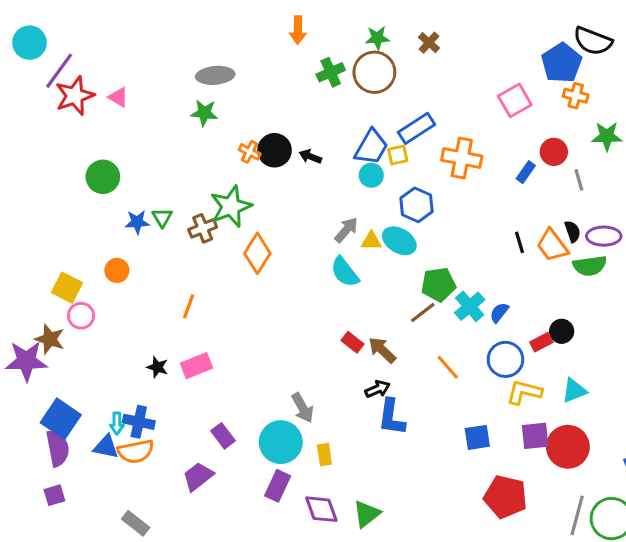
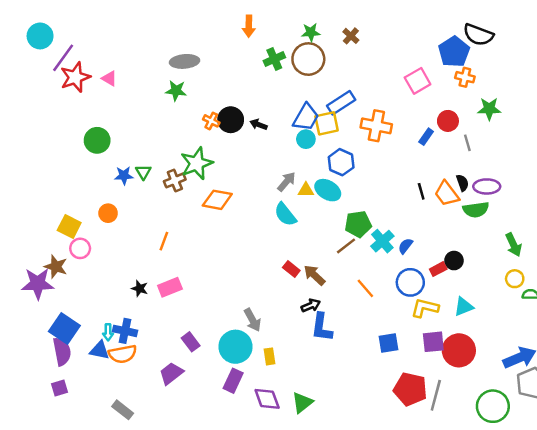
yellow square: (398, 155) -> (327, 123), size x1.5
orange diamond: (257, 253) -> (217, 200), turned 68
gray line: (577, 515) -> (436, 395), moved

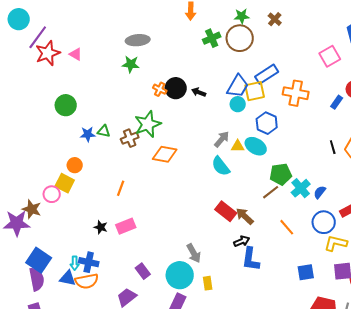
green triangle: (143, 172) -> (104, 131), turned -48
yellow square: (69, 227) -> (65, 183), moved
red rectangle: (291, 269) -> (226, 211), size x1.5

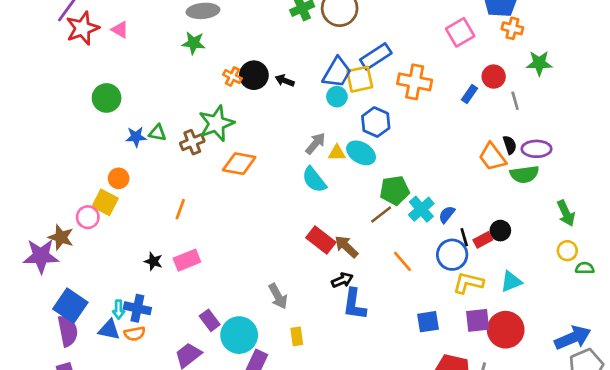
black line: (333, 147) -> (464, 237), moved
cyan circle: (180, 275) -> (239, 335), moved
orange semicircle: (87, 281) -> (135, 334), size x0.7

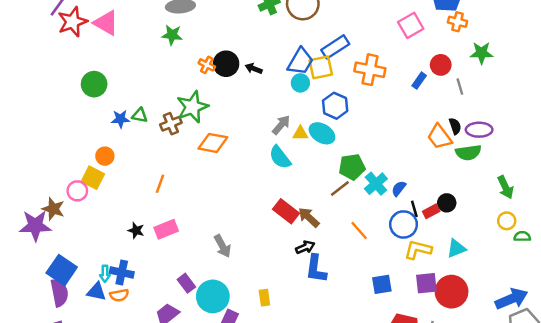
pink triangle: (120, 30) -> (106, 23), size x1.6
gray arrow: (278, 296) -> (222, 246), moved

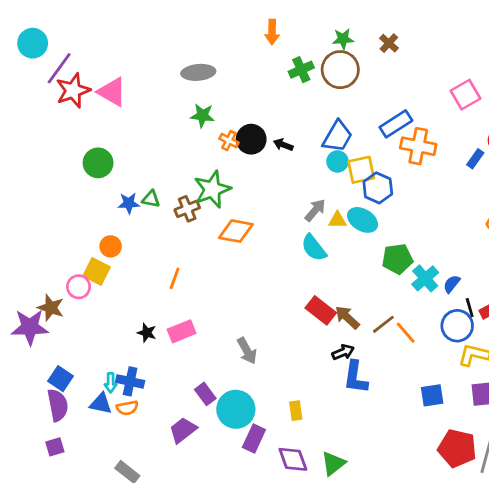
green star: (172, 35) -> (202, 116), moved
blue rectangle: (335, 47) -> (396, 124), moved
yellow square: (321, 67) -> (361, 170), moved
brown line: (340, 188) -> (383, 324), moved
blue square: (62, 270) -> (60, 379), size x0.7

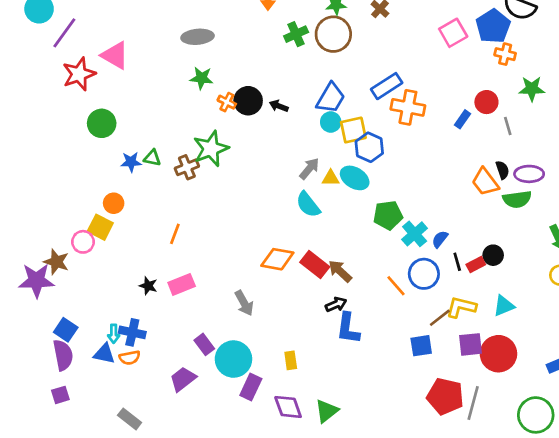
red star: (73, 90) -> (79, 74), moved
pink square: (466, 95) -> (453, 33), moved
orange diamond: (236, 231) -> (277, 259), moved
brown line: (383, 324) -> (440, 318), moved
blue circle: (457, 326) -> (424, 274), moved

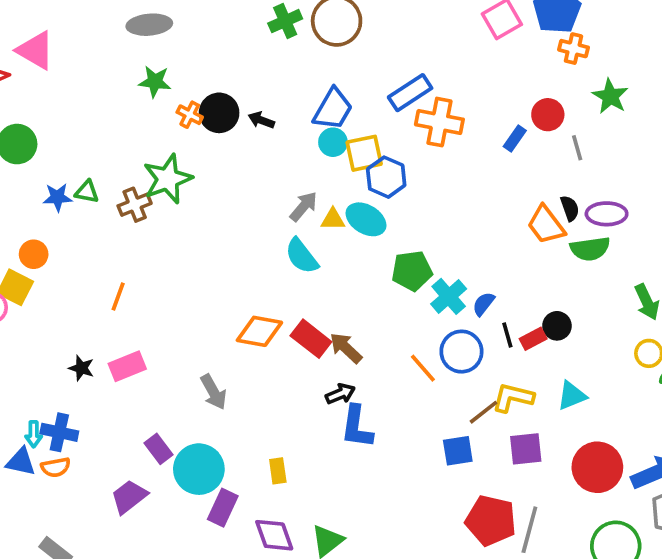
green star: (532, 89) -> (610, 96), turned 30
red circle: (498, 354) -> (597, 467), moved

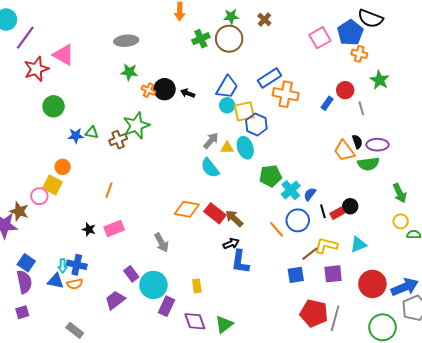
cyan ellipse: (366, 219) -> (245, 148), turned 40

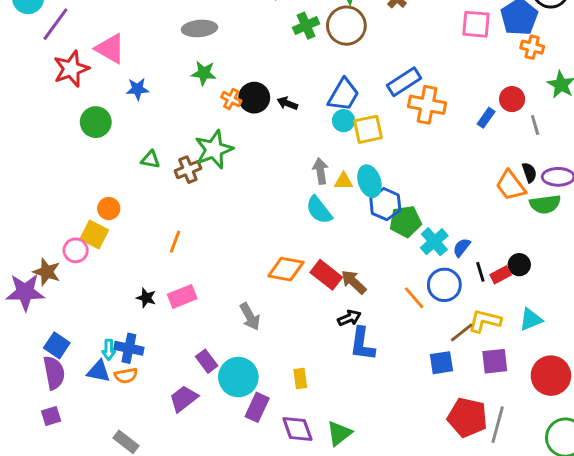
pink square: (320, 38) -> (476, 24), turned 35
blue hexagon: (256, 124) -> (385, 204), moved
blue star: (76, 136) -> (138, 89), moved
gray arrow: (211, 141) -> (320, 171), turned -48

